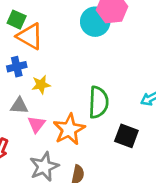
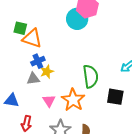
blue cross: (17, 67) -> (38, 61), moved
gray triangle: (19, 106) -> (33, 79), moved

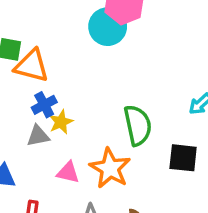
pink triangle: (49, 101) -> (68, 172), turned -40

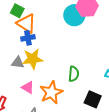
blue cross: (44, 105) -> (28, 38), moved
yellow star: (61, 122) -> (33, 59), size x1.5
green semicircle: (138, 125) -> (74, 74), size x0.7

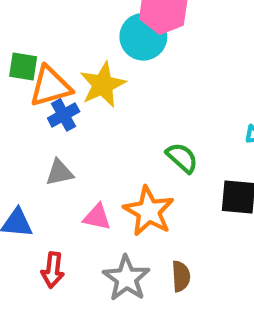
orange triangle: (26, 23) -> (50, 86), turned -30
yellow star: (33, 59) -> (103, 85), moved
green semicircle: (74, 74) -> (182, 158), turned -35

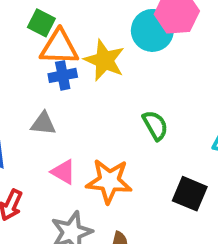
yellow star: (103, 85) -> (104, 60), turned 30
green semicircle: (182, 158) -> (155, 125), moved
orange star: (149, 211) -> (109, 181), turned 30

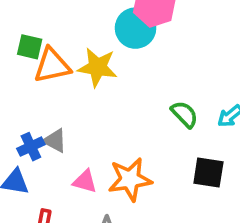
blue cross: (63, 75) -> (31, 147), moved
gray triangle: (43, 124) -> (55, 141), turned 36
green semicircle: (155, 125) -> (185, 114), moved

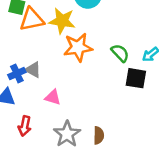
black square: (208, 173) -> (136, 78), moved
orange star: (130, 179) -> (78, 47), moved

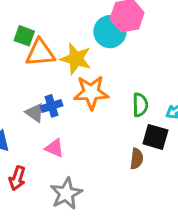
green semicircle: (120, 53) -> (140, 105), turned 36
blue cross: (17, 74) -> (52, 106), moved
brown semicircle: (99, 135) -> (137, 159), moved

